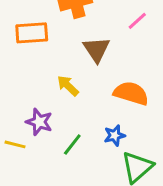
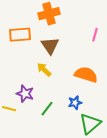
pink line: (137, 21) -> (95, 35), moved, turned -32
brown triangle: (96, 50) -> (50, 46), moved

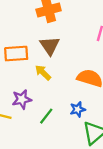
orange rectangle: (20, 35) -> (16, 54), moved
purple star: (25, 94) -> (22, 99), turned -30

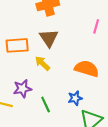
green line: (46, 116) -> (46, 104), turned -63

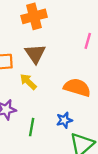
green line: (46, 104) -> (32, 127), turned 35

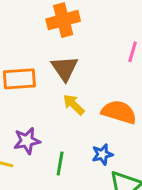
yellow arrow: (28, 82) -> (74, 105), moved

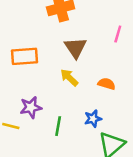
brown triangle: (65, 68) -> (76, 48), moved
orange semicircle: (119, 112) -> (107, 84), size x0.6

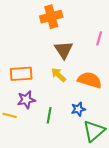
orange rectangle: (24, 56) -> (21, 74), moved
orange semicircle: (107, 84) -> (90, 80), size x1.6

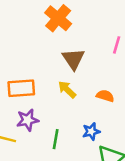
orange cross: (51, 17) -> (58, 18), turned -35
orange semicircle: (90, 80) -> (105, 96), size x0.6

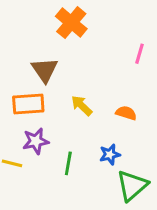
brown triangle: (73, 59) -> (45, 70), moved

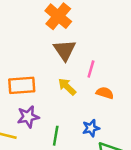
pink line: (139, 54) -> (91, 69), moved
brown triangle: (45, 70) -> (65, 50), moved

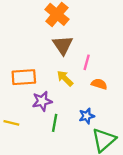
purple star: (28, 117) -> (42, 101), moved

